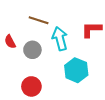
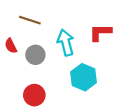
brown line: (39, 20) -> (30, 20), moved

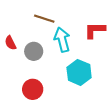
brown line: (30, 20) -> (44, 19), moved

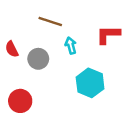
cyan arrow: (62, 40) -> (71, 46), size x0.6
red circle: (33, 89) -> (20, 101), moved

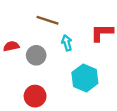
red semicircle: (12, 49) -> (11, 46), turned 105
red circle: (20, 101) -> (35, 96), moved

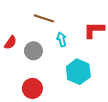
red semicircle: (11, 46) -> (10, 42), turned 136

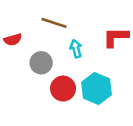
red semicircle: (10, 42) -> (13, 40), moved, turned 40
red circle: (32, 88) -> (63, 89), moved

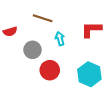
cyan hexagon: (96, 89) -> (89, 74), moved

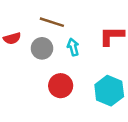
gray circle: (32, 50) -> (42, 48), moved

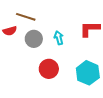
brown line: (52, 22) -> (26, 17), moved

